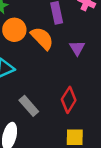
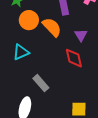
red diamond: (69, 100) -> (74, 58), moved, turned -45

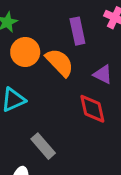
purple triangle: (81, 35) -> (103, 74), turned -32

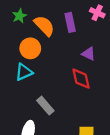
orange circle: (25, 52) -> (30, 48), moved
orange semicircle: (60, 62) -> (44, 26), moved

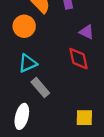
cyan triangle: (24, 72) -> (28, 63), moved

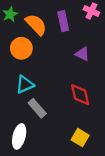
red diamond: (79, 59) -> (80, 95), moved
yellow square: (84, 118) -> (80, 138), turned 30

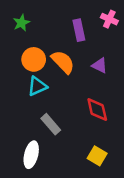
orange semicircle: (36, 25) -> (63, 62), moved
cyan triangle: (25, 84) -> (37, 86), moved

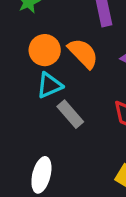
gray rectangle: (51, 124) -> (70, 114), moved

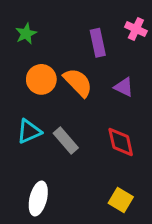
cyan triangle: (49, 85) -> (29, 131), moved

